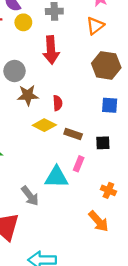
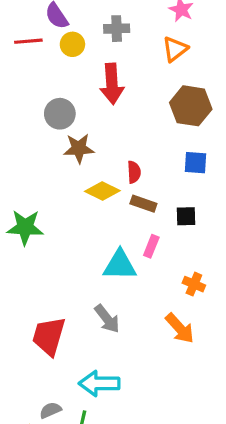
red semicircle: (58, 103) -> (134, 172), moved
gray arrow: (30, 196) -> (107, 319), moved

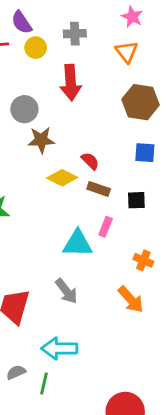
orange triangle: (175, 49) -> (127, 52), turned -30
red semicircle: (134, 172) -> (90, 161), turned -42

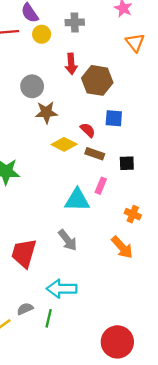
orange triangle: (127, 52) -> (135, 43), moved
red arrow: (71, 83) -> (71, 64), size x0.7
brown hexagon: (141, 102) -> (97, 80), moved
blue square: (145, 153) -> (114, 118), moved

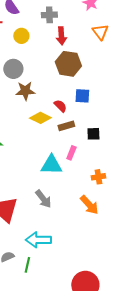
yellow circle: (42, 34) -> (21, 36), moved
red arrow: (71, 64) -> (61, 36), moved
brown rectangle: (95, 154) -> (66, 126), turned -35
orange cross: (133, 214) -> (98, 177), turned -32

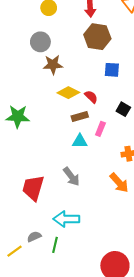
red semicircle: (60, 106) -> (91, 97), moved
brown rectangle: (66, 126) -> (80, 116), moved
black square: (93, 134) -> (123, 109), turned 32
cyan triangle: (51, 165) -> (80, 141), size x0.7

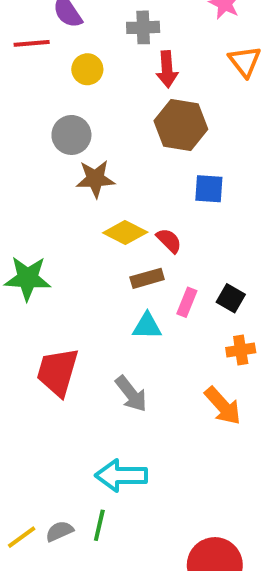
black square: (123, 109) -> (231, 298), moved
red trapezoid: (33, 188) -> (57, 372), moved
gray semicircle: (34, 237) -> (59, 531), moved

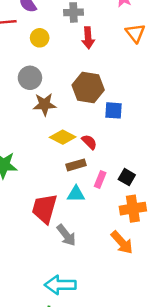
brown hexagon: (181, 125) -> (88, 87), moved
orange cross: (241, 350) -> (133, 209), size x1.5
red trapezoid: (57, 372) -> (44, 209), moved

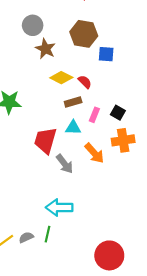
brown star: (44, 104) -> (45, 49), turned 30
orange arrow: (122, 242) -> (94, 153), moved

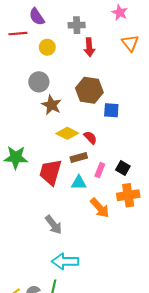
red trapezoid: (45, 140) -> (50, 172), moved
gray arrow: (65, 164) -> (54, 225), moved

